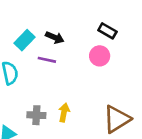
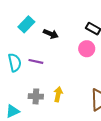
cyan rectangle: (24, 40) -> (26, 24), moved
purple line: (47, 60) -> (36, 61), moved

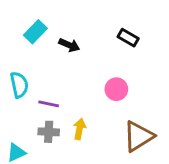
pink circle: (87, 49) -> (116, 89), moved
purple line: (36, 61) -> (49, 104), moved

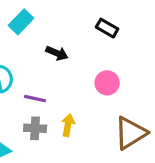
black rectangle: (128, 38) -> (107, 28), moved
black arrow: (69, 45) -> (57, 53), moved

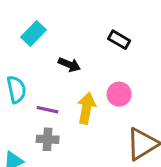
yellow arrow: (68, 125) -> (86, 108), moved, size x1.4

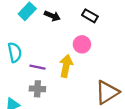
black arrow: (69, 65) -> (52, 16), moved
pink circle: (119, 94) -> (82, 44), moved

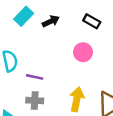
black arrow: (52, 16) -> (51, 21), turned -49
yellow arrow: (66, 66) -> (77, 99), moved

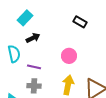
black arrow: (51, 21) -> (33, 38), moved
pink circle: (83, 52) -> (69, 56), moved

